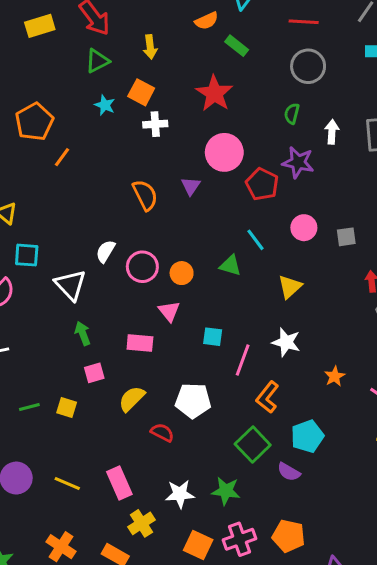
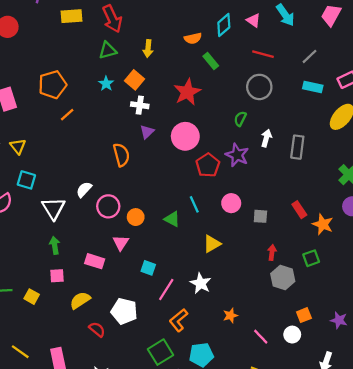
purple triangle: (191, 186) -> (147, 132), moved

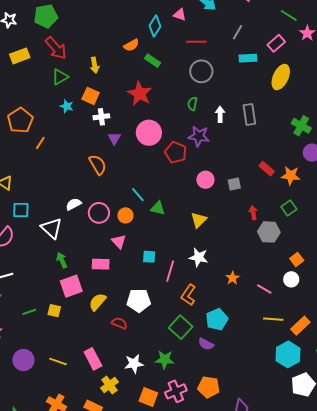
white semicircle: (84, 189) -> (74, 204), turned 35
cyan line: (194, 204) -> (138, 195), moved
pink square: (57, 276) -> (71, 286), size x1.6

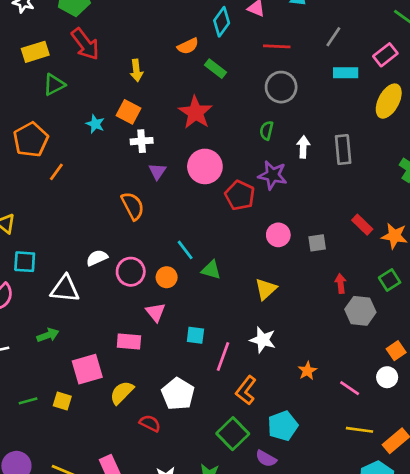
green triangle: (60, 77) -> (54, 85), moved
white triangle: (52, 228) -> (65, 289), turned -40
green arrow: (62, 260) -> (48, 335), moved, turned 91
white pentagon: (139, 300) -> (178, 394), turned 30

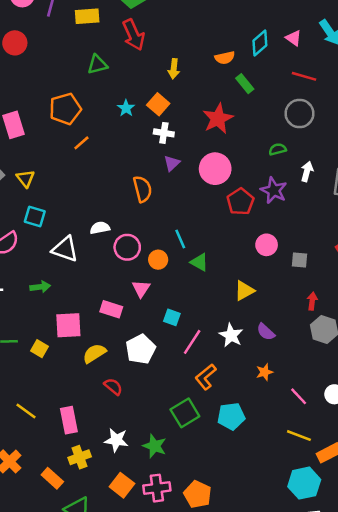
yellow rectangle: (35, 52) -> (87, 16), moved
green semicircle: (267, 131) -> (278, 149), turned 49
white pentagon: (178, 394) -> (140, 349), moved
purple semicircle: (266, 459) -> (266, 332), moved

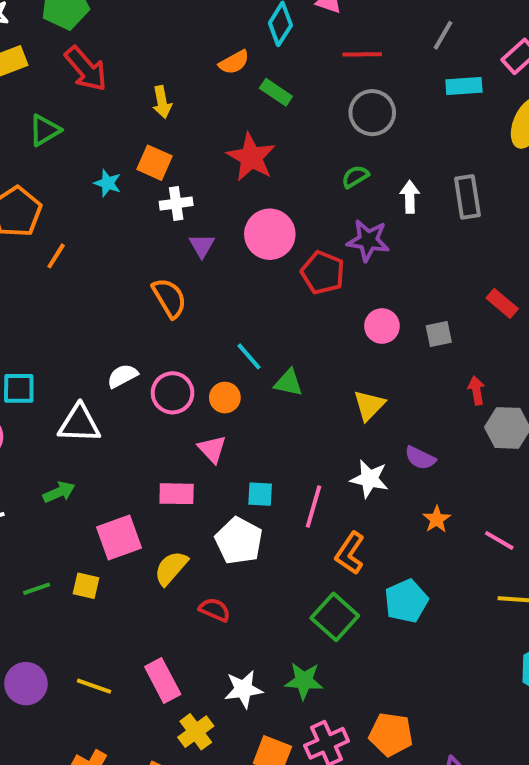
cyan square: (172, 317) -> (260, 494), moved

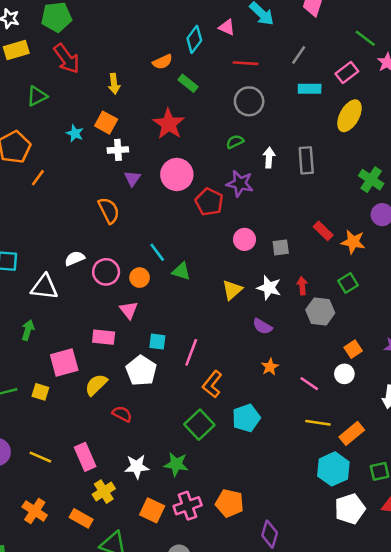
white star: (369, 479) -> (269, 288), moved
green arrow: (59, 492) -> (28, 330), turned -54

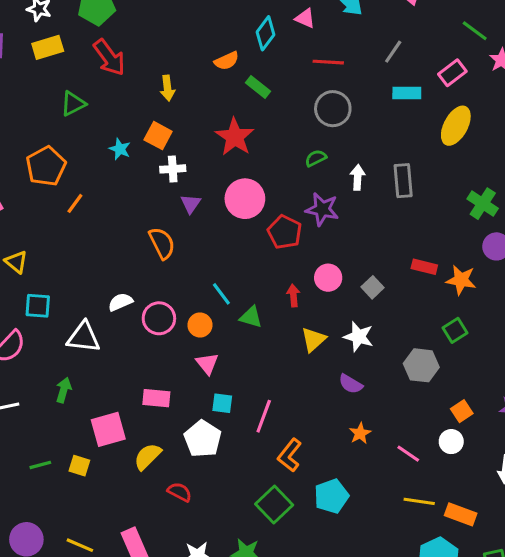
red rectangle: (323, 231) -> (424, 267), turned -30
gray square: (281, 247) -> (373, 287), turned -36
red arrow: (302, 286) -> (293, 296), moved
pink triangle: (129, 310) -> (207, 364), moved
orange rectangle: (352, 433) -> (461, 514), turned 60

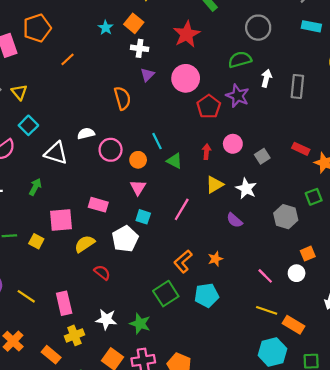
green semicircle: (316, 158) -> (240, 60), size x1.5
orange pentagon: (46, 166) -> (37, 28), moved
cyan square: (38, 306) -> (28, 125), turned 30
pink line: (264, 416) -> (182, 209), moved
orange star: (360, 433) -> (215, 259), moved

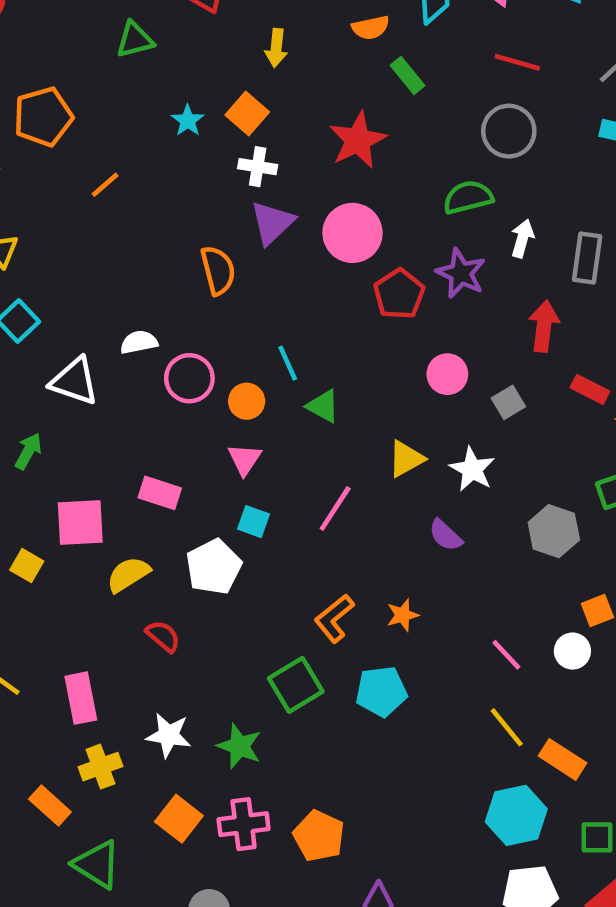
purple triangle: (147, 75) -> (272, 223), size x1.5
red arrow: (206, 152) -> (544, 326), moved, size x1.5
yellow line: (267, 310) -> (507, 727), turned 30

